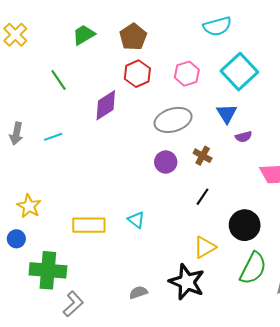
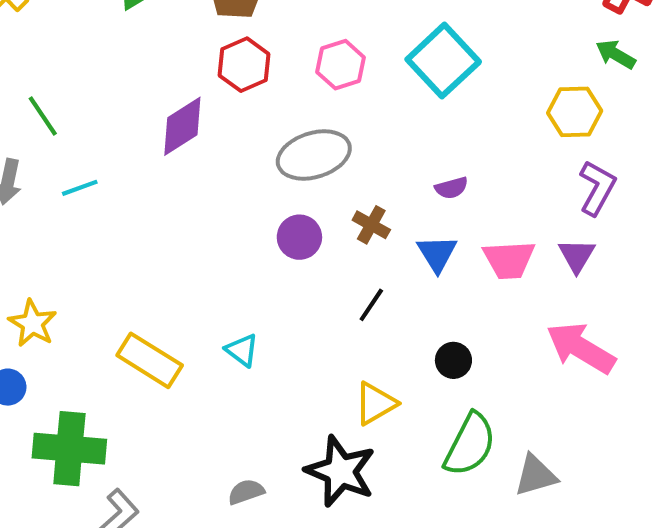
green line: (58, 80) -> (43, 116), moved
blue triangle: (227, 114) -> (437, 254), moved
yellow rectangle: (89, 225) -> (150, 360), turned 32
black circle: (245, 225) -> (453, 360), size x0.6

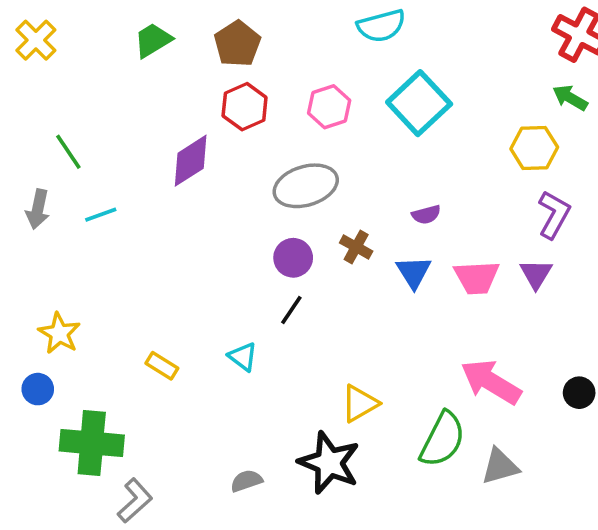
black line: (371, 305) -> (291, 310), moved
pink arrow: (581, 348) -> (491, 382), moved
yellow rectangle: (150, 360) -> (162, 366), size x0.6
black circle: (453, 360) -> (579, 393), moved

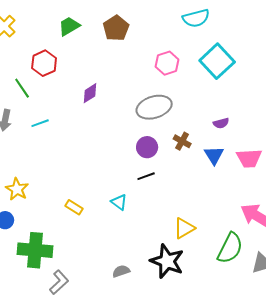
red hexagon: (245, 107) -> (44, 63), moved
purple diamond: (191, 161) -> (90, 93), size x0.7
black line: (291, 310) -> (146, 176), turned 36

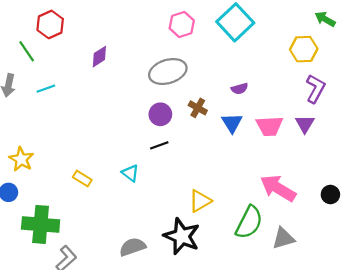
gray semicircle: (121, 271) -> (133, 247), size x1.4

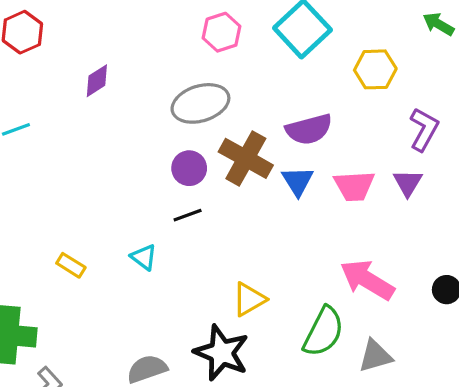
yellow hexagon: (304, 49) -> (375, 69), moved
purple semicircle: (239, 89) -> (309, 129), size x1.8
brown cross: (198, 108) -> (246, 158), size x1.8

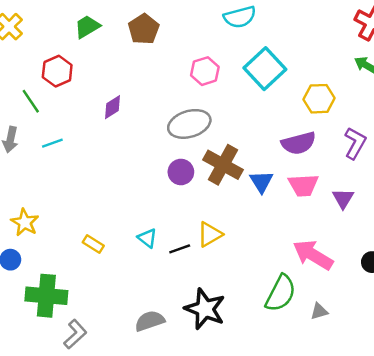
purple semicircle: (309, 129) -> (299, 143), moved
purple triangle: (408, 183) -> (343, 198), moved
black line: (188, 215) -> (180, 249), moved
yellow triangle: (249, 299) -> (210, 234), moved
gray triangle: (375, 356) -> (319, 311), size x0.7

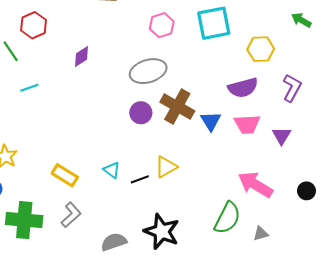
cyan square: (265, 69) -> (214, 23), turned 32
yellow rectangle: (93, 244) -> (65, 175), size x1.4
gray L-shape: (75, 334) -> (71, 215), moved

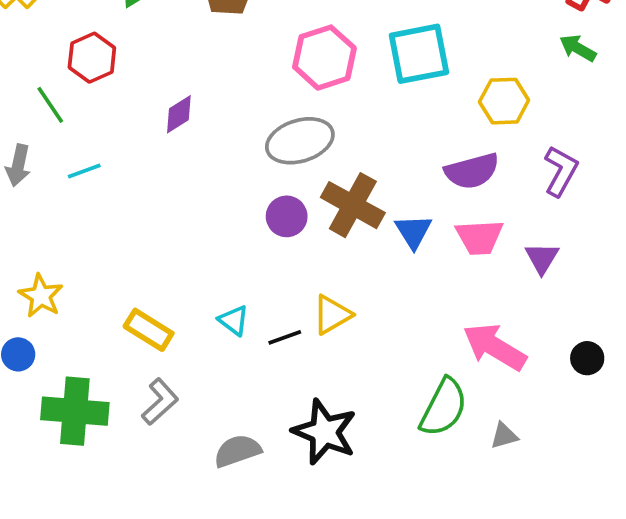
pink hexagon: (162, 25) -> (324, 58), size x1.4

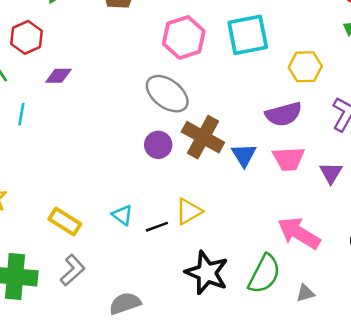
purple diamond: (179, 114) -> (58, 76), moved, turned 32
gray ellipse: (300, 141) -> (167, 94), turned 54
cyan line: (84, 171) -> (21, 114), turned -60
black star: (324, 432) -> (207, 273), moved

